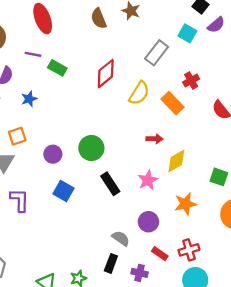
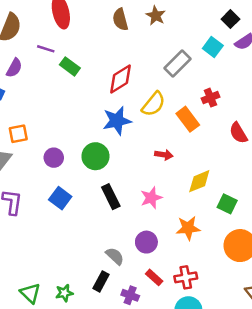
blue star: (29, 99) -> (117, 121), moved, size x1.6
yellow diamond: (176, 161) -> (199, 181), moved

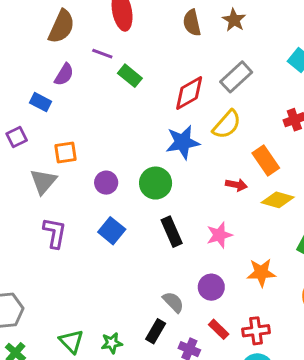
gray rectangle: (177, 64) -> (236, 77), moved
orange rectangle: (188, 119) -> (266, 161), moved
yellow diamond: (199, 181) -> (278, 200), moved, turned 36

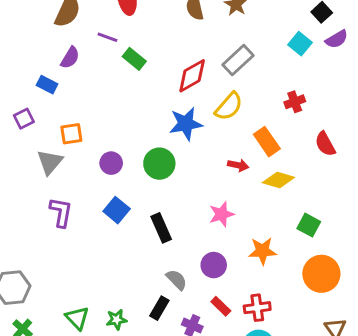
black rectangle: (172, 232) -> (161, 228), moved

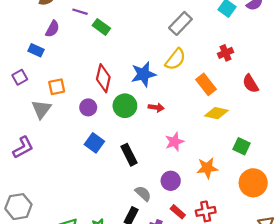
red diamond: (192, 76) -> (103, 78), moved, turned -44
red arrow: (238, 165) -> (156, 107), moved
purple L-shape: (61, 212) -> (23, 147), moved, turned 55

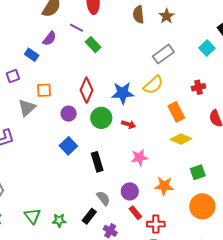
green square: (241, 146) -> (198, 172), turned 35
red rectangle: (178, 212) -> (135, 213), moved

